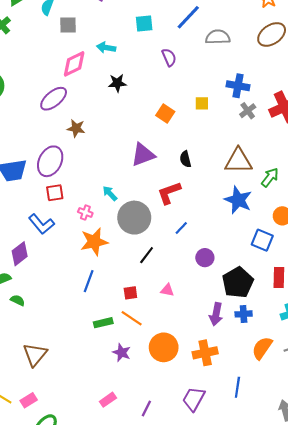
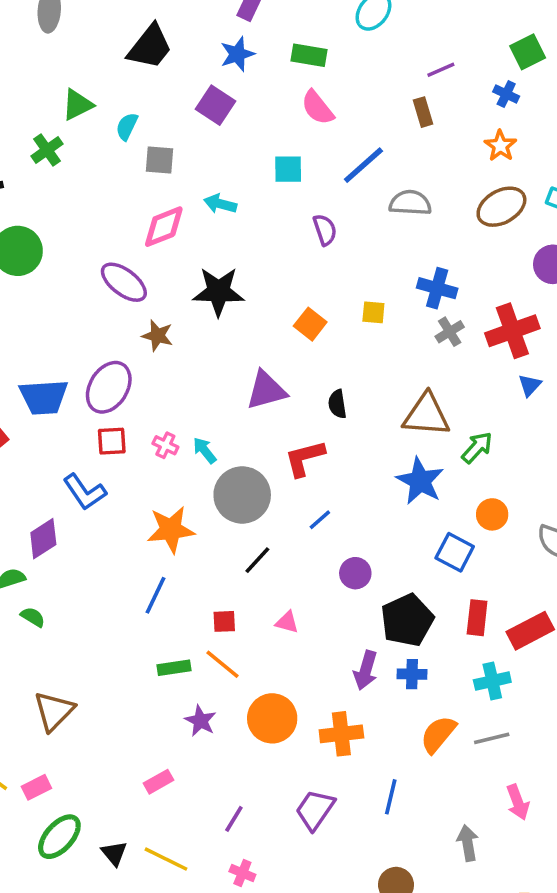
black star: (117, 83) -> (218, 292), moved, size x1.6
purple ellipse: (54, 99) -> (124, 282), turned 72
pink cross: (85, 212) -> (165, 445), moved
pink rectangle: (108, 400) -> (158, 782), moved

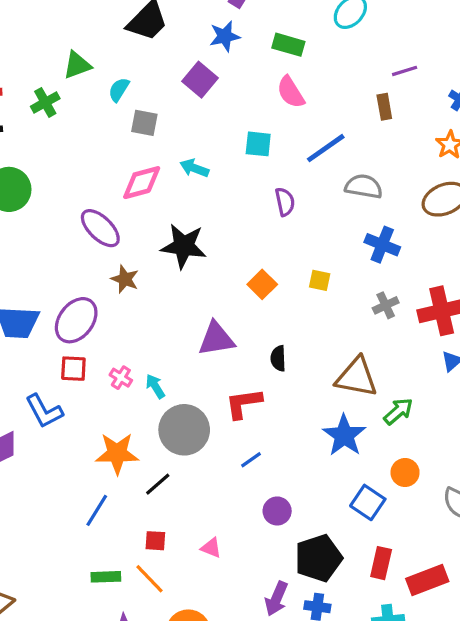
blue cross: (437, 288) -> (382, 245), moved
black line: (257, 560) -> (158, 484), moved

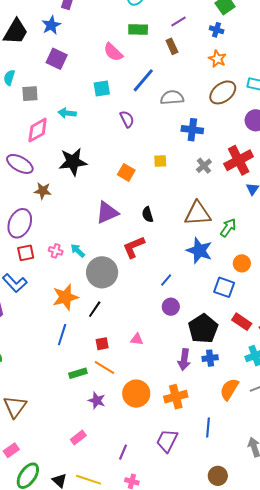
blue star: (225, 36) -> (51, 25), moved
green rectangle: (288, 45) -> (138, 30), moved
blue line: (251, 460) -> (166, 280), moved
red rectangle: (381, 563) -> (242, 322), turned -54

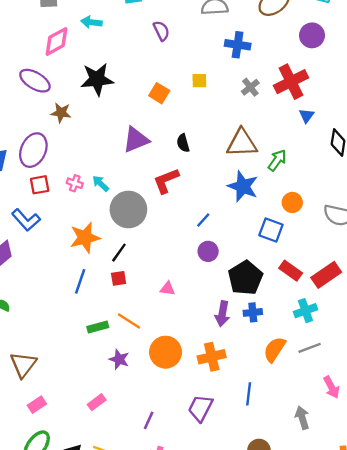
red square: (102, 344) -> (119, 278), moved
pink rectangle: (11, 450) -> (37, 405), moved

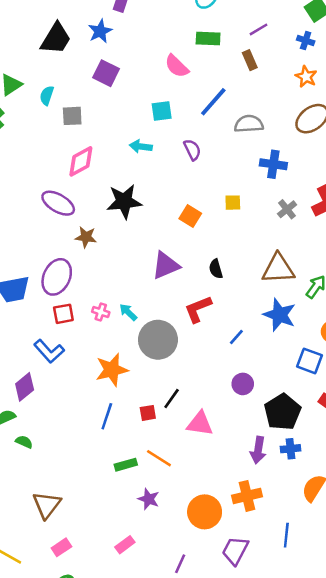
cyan arrow: (91, 22) -> (141, 146), moved
blue line: (203, 220) -> (236, 337), moved
black line: (119, 253) -> (172, 399), moved
pink triangle: (168, 289) -> (200, 424), size x1.6
orange circle: (166, 352) -> (205, 512), moved

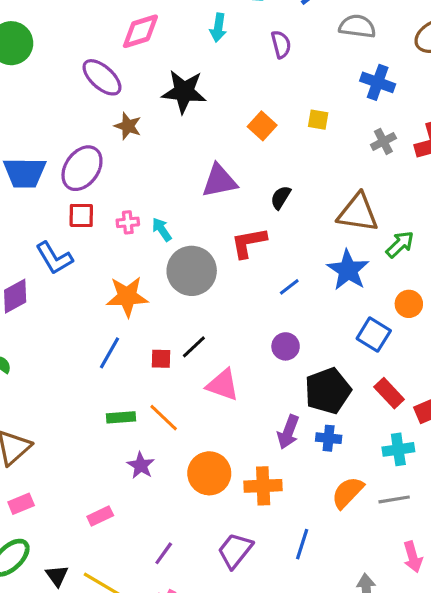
cyan arrow: (141, 146) -> (218, 28), turned -100
black semicircle: (216, 269) -> (281, 197), turned 36
pink cross: (101, 312) -> (128, 222), turned -35
orange circle: (205, 512) -> (209, 473), moved

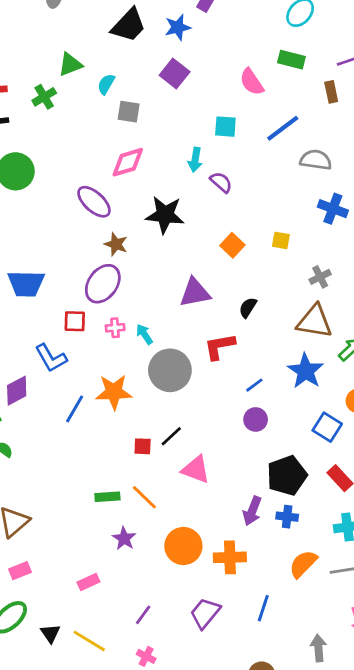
purple semicircle: (281, 44) -> (221, 182), moved, turned -35
gray cross: (383, 141) -> (320, 277), moved
purple ellipse: (82, 168) -> (103, 284), moved
purple circle: (286, 346) -> (256, 419), moved
blue line: (110, 353) -> (75, 409), moved

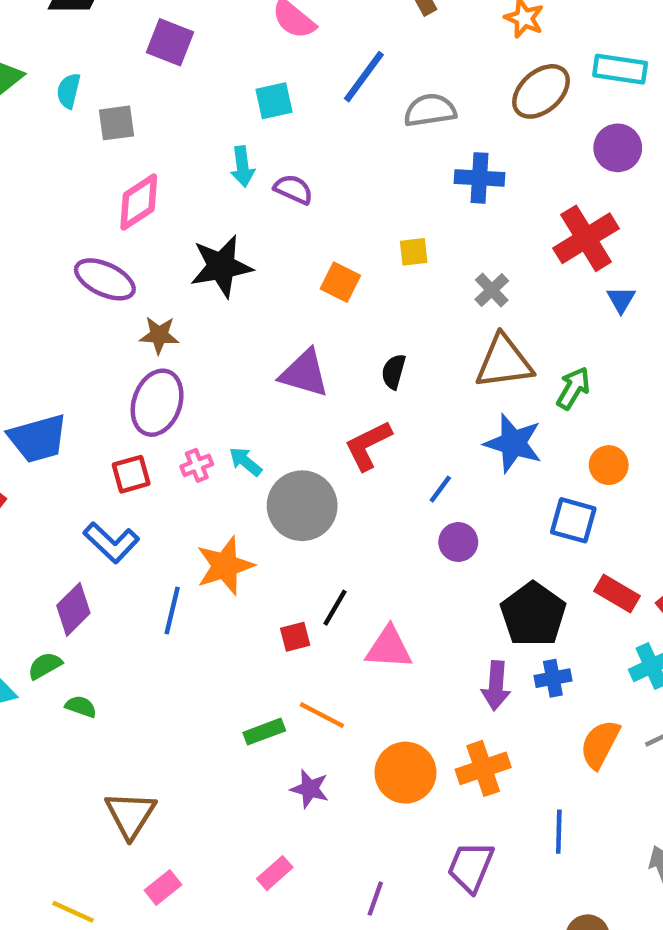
purple triangle: (195, 293) -> (304, 373), turned 44

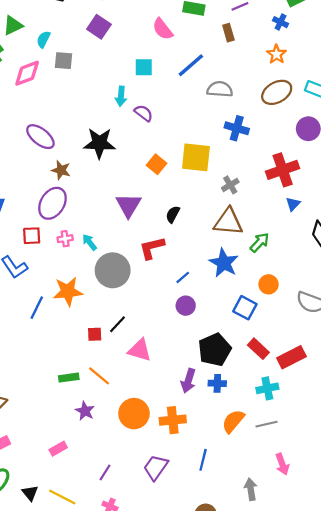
pink diamond: (139, 202) -> (27, 73), moved
yellow square: (414, 252) -> (196, 157), size x2.0
purple triangle: (304, 373) -> (128, 205), turned 32

